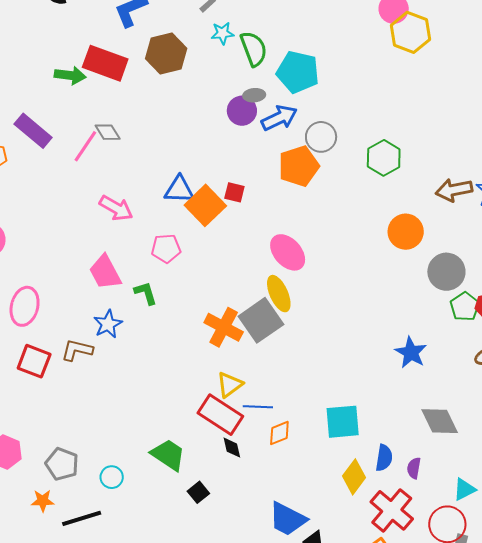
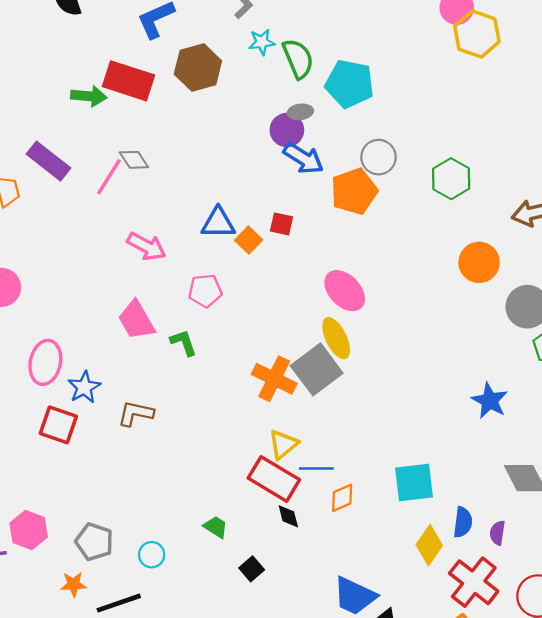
blue arrow: (279, 118) -> (303, 158), moved, turned 60
orange square: (205, 205) -> (249, 240), size x0.6
blue star: (108, 324) -> (84, 387), moved
brown L-shape: (77, 350) -> (136, 414), moved
green trapezoid: (168, 455) -> (216, 527), size x0.6

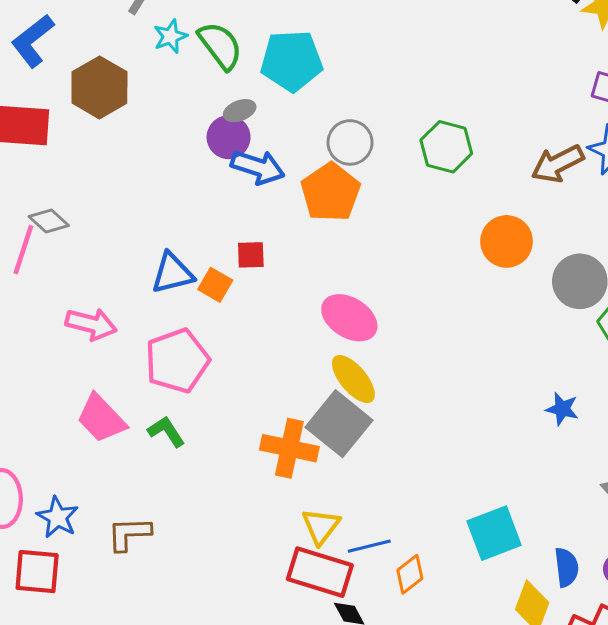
pink pentagon: (205, 291) -> (177, 361), size x1.5
blue star: (490, 401) -> (562, 409), size x0.7

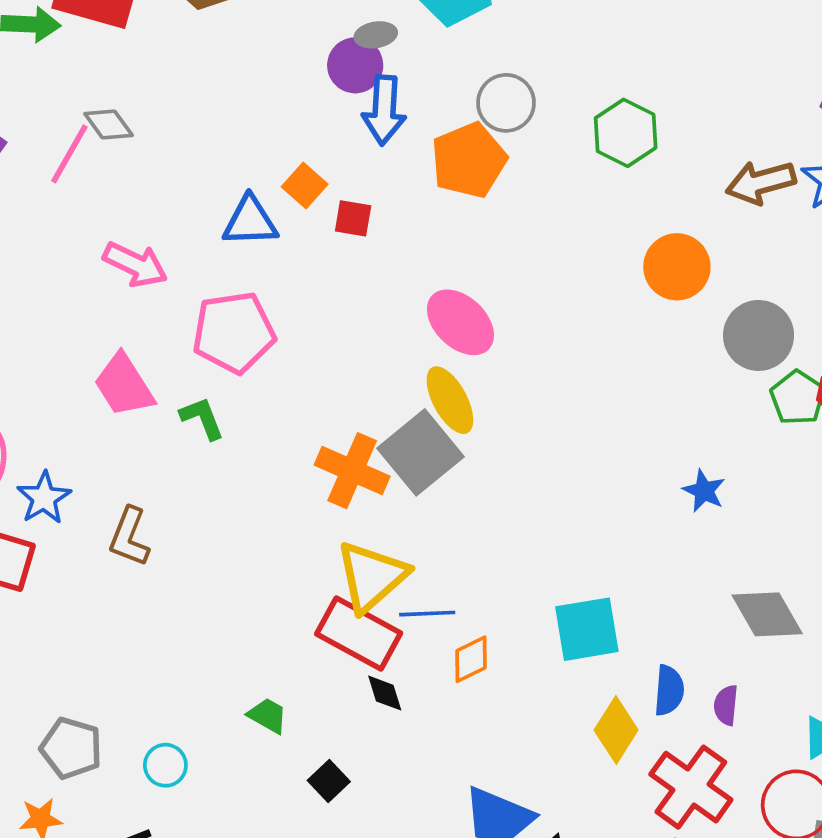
blue arrow: (258, 167) -> (384, 110), turned 64
orange square: (215, 285) -> (305, 185), moved
yellow triangle: (321, 526) -> (372, 576), size x1.5
brown L-shape: (129, 534) -> (129, 537), turned -78

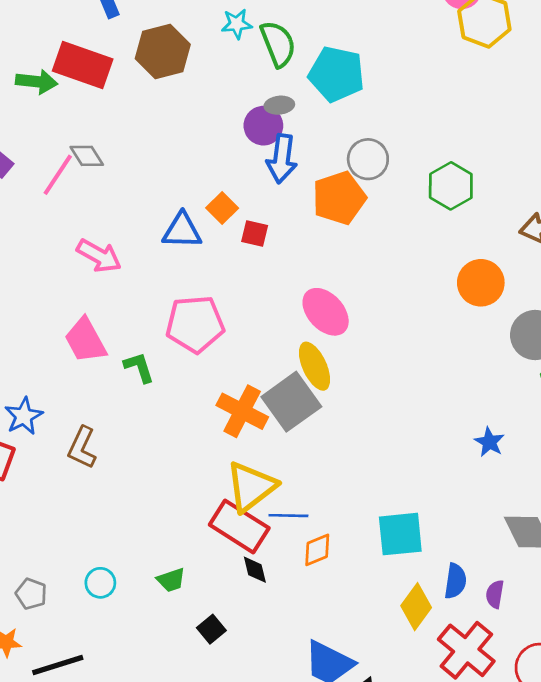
pink pentagon: (234, 332) -> (195, 324), moved
green trapezoid: (268, 716) -> (171, 580), turned 128
gray pentagon: (71, 748) -> (31, 594), size x0.7
cyan circle: (165, 765) -> (100, 583), moved

